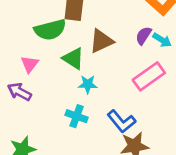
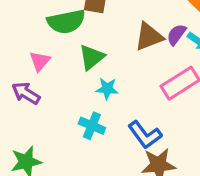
brown triangle: (101, 41) -> (149, 37), moved
green triangle: (73, 58) -> (92, 57), turned 45

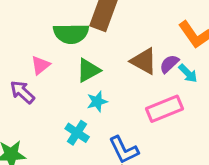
brown triangle: (149, 37) -> (144, 61), turned 40
cyan star: (107, 89) -> (97, 102), turned -30

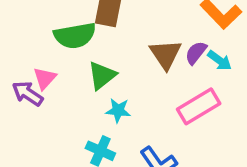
brown triangle: (144, 61) -> (165, 54), turned 36
purple arrow: (22, 92) -> (28, 94), moved
cyan star: (97, 102) -> (118, 110), turned 30

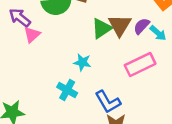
green triangle: (102, 75) -> (102, 28), moved
purple arrow: (28, 94) -> (20, 17), moved

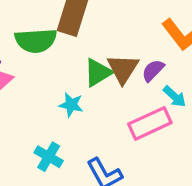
cyan arrow: (158, 33) -> (175, 96), moved
cyan star: (82, 62) -> (71, 105), moved

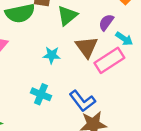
brown triangle: (123, 69) -> (87, 47), moved
green triangle: (98, 73) -> (67, 16), moved

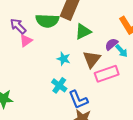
cyan arrow: (124, 39) -> (121, 51), moved
cyan cross: (41, 94) -> (59, 85), moved

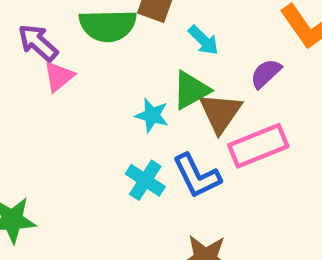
green triangle: (83, 32) -> (191, 90), moved
cyan arrow: (121, 51) -> (203, 40), moved
blue L-shape: (78, 100) -> (197, 176), moved

